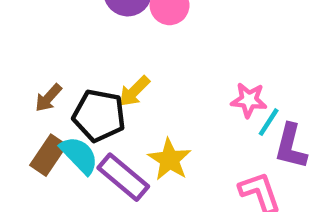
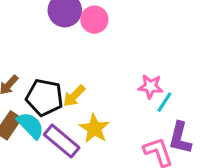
yellow arrow: (134, 91) -> (74, 96), moved
purple L-shape: (291, 146) -> (180, 138), moved

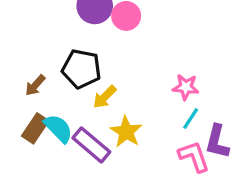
black pentagon: (45, 97) -> (81, 69), moved
cyan line: (164, 102) -> (191, 118), moved

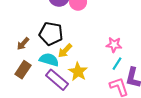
cyan semicircle: (58, 128) -> (49, 60), moved, turned -30

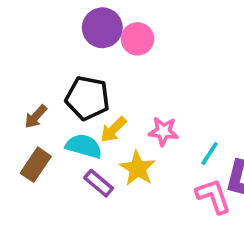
pink star: (114, 45) -> (163, 131), moved
purple rectangle: (57, 80) -> (99, 183), size x0.7

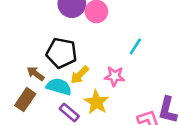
brown arrow: (36, 117) -> (36, 74), moved, turned 84
cyan line: (210, 154) -> (135, 46), moved

